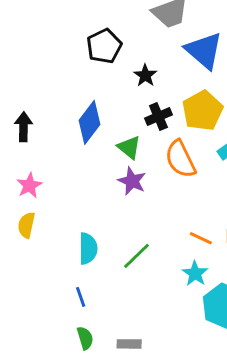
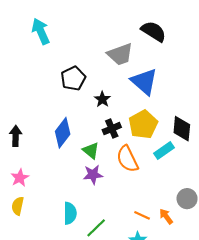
purple star: (132, 181) -> (93, 175), turned -30
cyan semicircle: (88, 249) -> (70, 213), moved

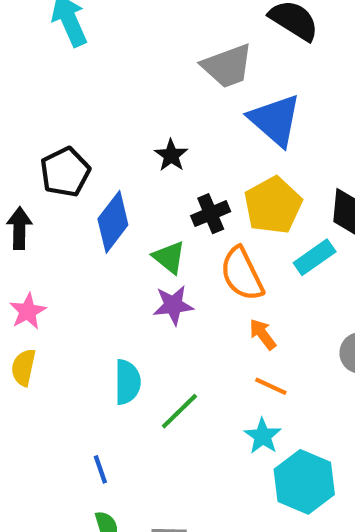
black pentagon: (73, 78) -> (65, 172), moved
black star: (102, 99) -> (171, 155), moved
orange arrow: (166, 216) -> (263, 334), moved

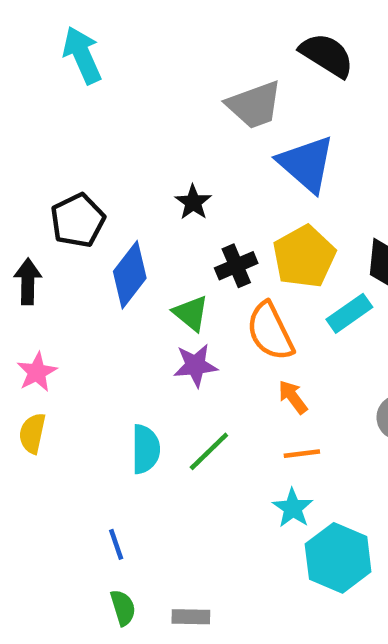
orange line: (271, 386) -> (302, 454), turned -32
green line: (179, 411) -> (209, 451), moved

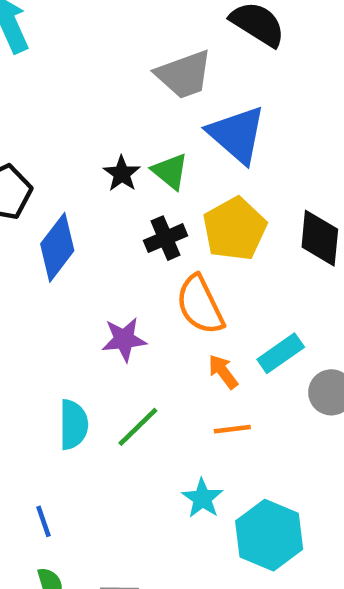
green triangle: (191, 313) -> (170, 171), moved
cyan rectangle: (349, 313) -> (281, 353), moved
cyan star: (293, 508) -> (202, 498), moved

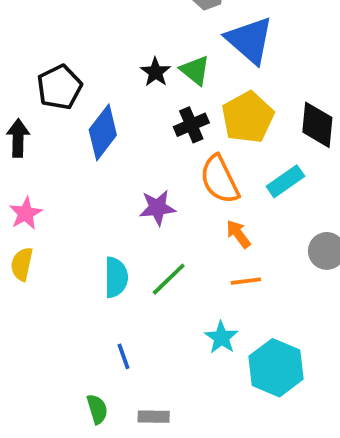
cyan rectangle: (281, 353) -> (285, 181), moved
blue line: (43, 521) -> (123, 356), moved

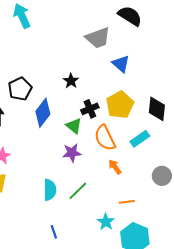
blue triangle: (250, 40) -> (121, 64), size x0.7
green triangle: (195, 70) -> (74, 126), moved
orange line: (246, 281) -> (127, 202), moved

